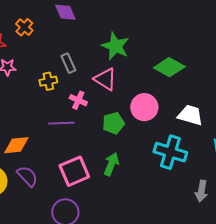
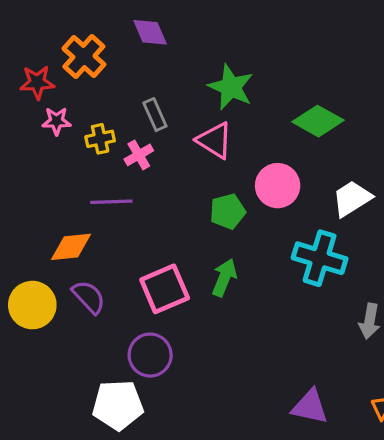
orange cross: (24, 27) -> (84, 56), size x1.5
yellow cross: (48, 81) -> (100, 139), moved
pink cross: (78, 100) -> (139, 155), moved, turned 36
white trapezoid: (190, 115) -> (352, 199), turned -48
purple line: (61, 123) -> (111, 202), moved

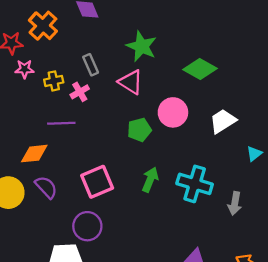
cyan cross: (320, 258) -> (195, 184), moved
green arrow: (224, 278) -> (150, 180), moved

